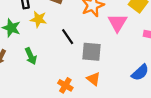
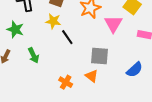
yellow star: (38, 19) -> (53, 21), moved
gray square: (91, 52) -> (99, 56), moved

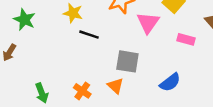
black line: (67, 37) -> (89, 35), turned -42
green arrow: (33, 55) -> (42, 93), moved

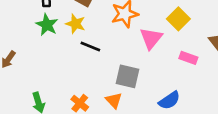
green star: (24, 20) -> (47, 25), moved

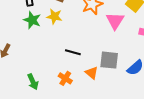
black line: (90, 47) -> (73, 52), moved
gray square: (128, 76) -> (109, 60), moved

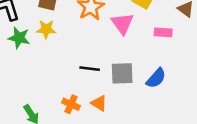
black line: (73, 52) -> (90, 69), moved
orange triangle: (92, 73) -> (99, 103), moved

